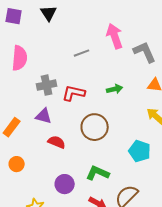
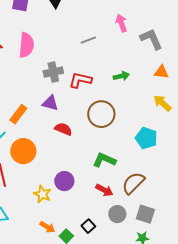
pink arrow: (115, 36) -> (121, 23), size x0.7
orange circle: (17, 164) -> (23, 151), size x1.6
purple circle: (65, 184) -> (64, 181), moved

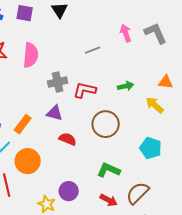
gray L-shape: (151, 39) -> (156, 33), moved
yellow arrow: (162, 103) -> (155, 105), moved

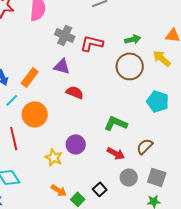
gray cross: (58, 82) -> (65, 35), turned 36
brown circle: (106, 124) -> (130, 66), moved
brown semicircle: (138, 193) -> (145, 146), size x0.7

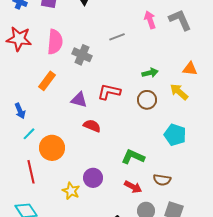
gray cross: (65, 35) -> (82, 55), moved
red L-shape: (92, 43) -> (109, 92), moved
brown circle: (130, 66) -> (147, 100), size x0.7
orange rectangle: (30, 77) -> (47, 81), moved
brown semicircle: (145, 146) -> (162, 180), turned -126

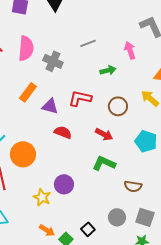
pink arrow: (150, 20) -> (130, 50), moved
green arrow: (150, 73) -> (108, 70), moved
orange rectangle: (47, 81) -> (28, 92), moved
red arrow: (133, 187) -> (104, 134), moved

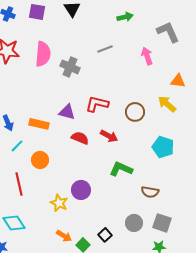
green arrow: (108, 70) -> (125, 17), moved
orange rectangle: (28, 92) -> (39, 124), moved, turned 66
red arrow: (104, 134) -> (109, 136), moved
orange circle: (23, 154) -> (40, 160), size x0.7

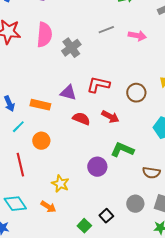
pink arrow: (147, 56) -> (137, 36), moved, turned 120
gray cross: (70, 67) -> (71, 48), turned 30
purple circle: (81, 190) -> (97, 167), moved
orange arrow: (64, 236) -> (48, 207), moved

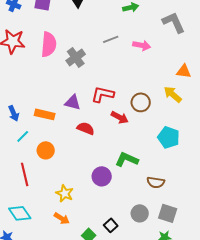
red arrow: (110, 117) -> (120, 117), moved
orange arrow: (48, 207) -> (62, 218), moved

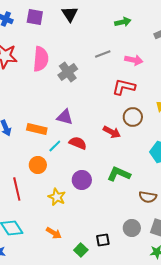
red L-shape: (103, 94) -> (124, 87), moved
cyan line: (23, 136) -> (55, 146), moved
purple circle: (102, 176) -> (82, 180), moved
yellow star: (65, 193) -> (57, 197), moved
black square: (111, 225) -> (103, 240), turned 32

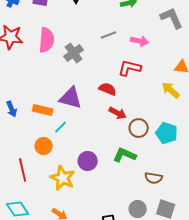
purple triangle: (65, 117) -> (71, 98), size x1.4
brown circle: (133, 117) -> (139, 128), moved
red semicircle: (78, 143) -> (108, 89), moved
yellow star: (57, 197) -> (63, 178), size x1.4

